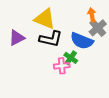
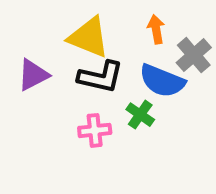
orange arrow: (92, 15) -> (156, 29), moved
pink cross: (62, 66) -> (95, 130), moved

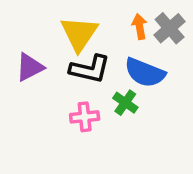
yellow triangle: (89, 37) -> (79, 34), turned 42
gray cross: (194, 55) -> (170, 28), moved

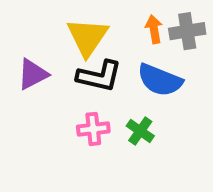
gray cross: (170, 28) -> (187, 31), turned 32
green cross: (125, 103) -> (140, 131), moved

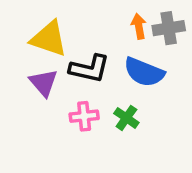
yellow triangle: (87, 37) -> (49, 39), moved, turned -45
purple triangle: (33, 74) -> (44, 83), moved, turned -44

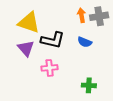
blue semicircle: (144, 72) -> (85, 42), size x0.6
green cross: (126, 118) -> (89, 85), moved, turned -32

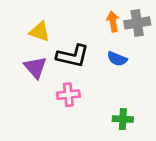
yellow triangle: (29, 22) -> (40, 32), size x0.7

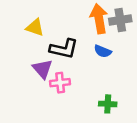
orange arrow: (113, 22) -> (99, 19), size x1.6
purple triangle: (35, 67) -> (42, 69), moved

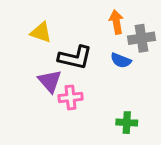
orange arrow: (99, 19) -> (116, 22), size x0.7
gray cross: (120, 20) -> (142, 38), moved

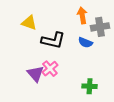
purple triangle: (50, 81) -> (35, 74), moved
pink cross: (71, 97) -> (50, 69), turned -35

